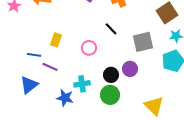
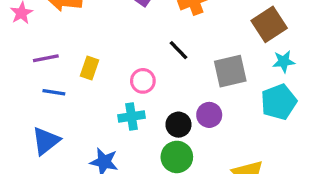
purple line: (50, 67) -> (46, 58), moved, turned -35
cyan cross: (82, 84) -> (132, 117), moved

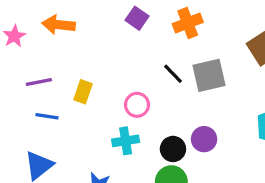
gray square: (230, 71) -> (209, 75), moved

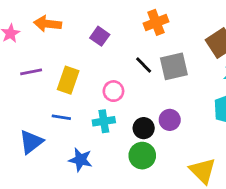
purple square: (137, 18) -> (100, 36), moved
yellow rectangle: (83, 92) -> (68, 80), size x1.4
blue line: (47, 116) -> (61, 117), moved

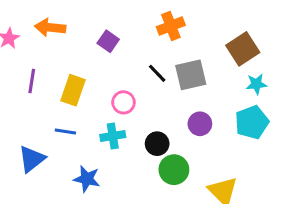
purple line: (31, 72) -> (32, 81), turned -70
purple circle: (170, 120) -> (200, 124), moved
green circle: (142, 156) -> (174, 170), moved

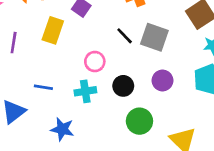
gray square: (191, 75) -> (154, 37), turned 32
yellow rectangle: (73, 90) -> (53, 30), moved
black circle: (157, 144) -> (123, 86), moved

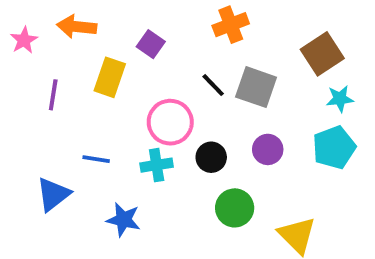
pink circle: (95, 62) -> (170, 122), size x1.5

